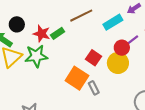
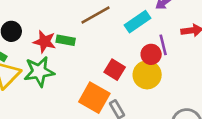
green rectangle: (58, 33) -> (66, 40), turned 48
purple line: (131, 41) -> (163, 45), turned -63

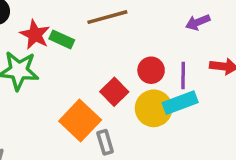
cyan rectangle: (138, 22) -> (180, 103), moved
red circle: (151, 54) -> (151, 70), moved

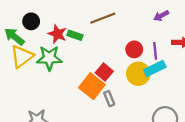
red square: (114, 92) -> (104, 72), moved

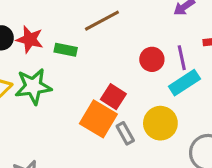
red star: (57, 34) -> (30, 39), moved
yellow circle: (138, 74) -> (160, 123), moved

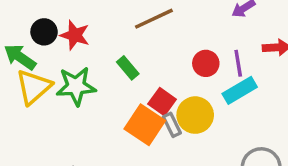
green rectangle: (66, 50) -> (128, 68), moved, turned 35
yellow circle: (160, 123) -> (195, 115), moved
gray rectangle: (125, 133) -> (172, 125), moved

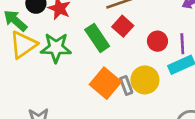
green rectangle: (128, 68) -> (97, 38), size x1.5
red square: (162, 102) -> (123, 26), moved

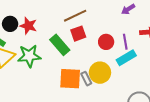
red square: (123, 26) -> (78, 34), turned 35
orange square: (105, 83) -> (70, 79), turned -30

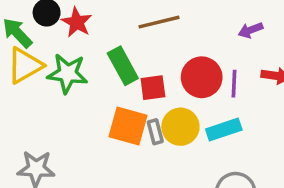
red square: (78, 34) -> (153, 88), moved
red circle: (106, 42) -> (202, 77), size x1.5
cyan rectangle: (126, 58) -> (224, 129), moved

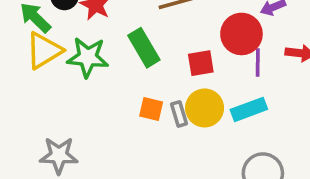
red circle: (202, 77) -> (241, 34), moved
red square: (153, 88) -> (201, 63), moved
orange square: (128, 126) -> (151, 109), size x0.6

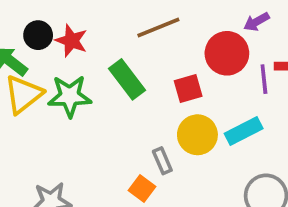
purple line: (258, 62) -> (264, 79), moved
orange square: (151, 109) -> (142, 189), moved, turned 30
gray rectangle: (179, 114) -> (162, 161), moved

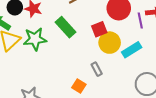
yellow circle: (197, 135) -> (110, 43), moved
gray rectangle: (162, 161) -> (97, 69), moved

